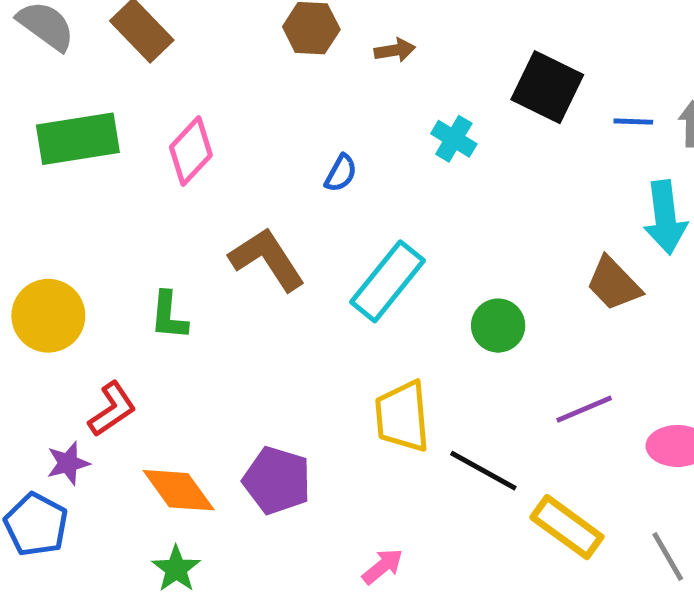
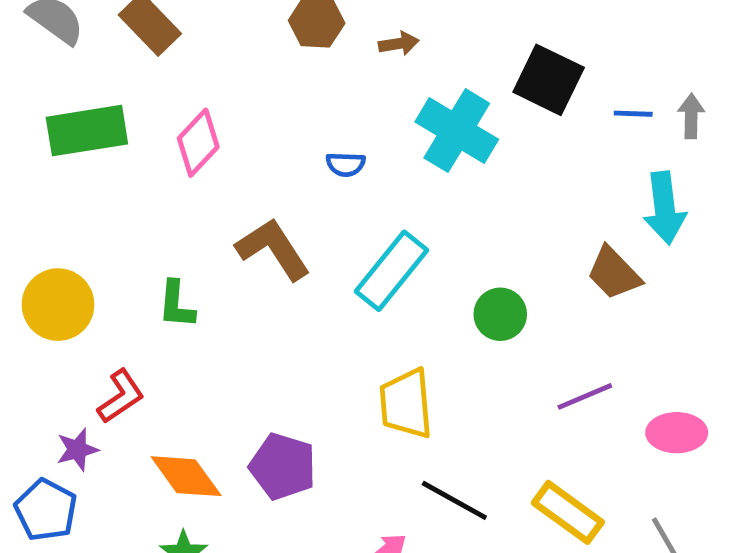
cyan cross: (454, 139) -> (457, 131), size x1.8
blue semicircle: (341, 173) -> (346, 164), turned 63
black line: (483, 471) -> (454, 500), moved

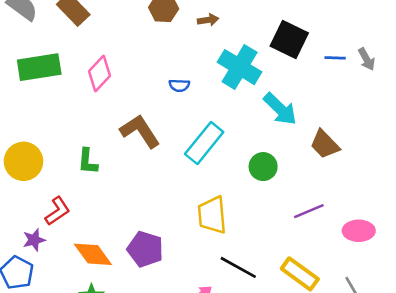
gray arrow: (691, 116) -> (367, 59), turned 150
cyan arrow: (665, 208) -> (280, 109), moved, turned -39

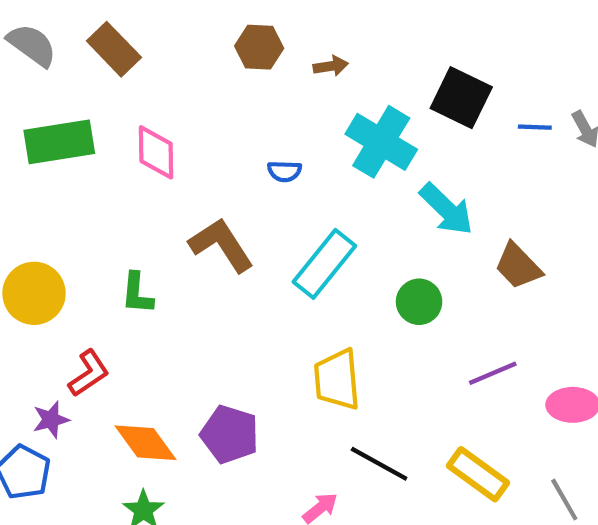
pink diamond: (99, 74) -> (156, 152), turned -44

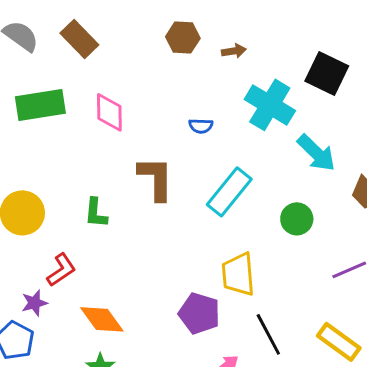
brown L-shape: (221, 245) -> (156, 178), turned 33
purple pentagon: (230, 434) -> (199, 313), moved
black line: (379, 464) -> (268, 334), turned 33

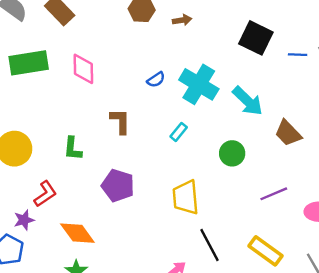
cyan cross: (270, 105) -> (199, 84), moved
blue semicircle: (201, 126) -> (156, 80), turned -36
brown L-shape: (156, 178) -> (120, 121), size x0.7
cyan rectangle: (229, 192) -> (179, 132), size x0.5
purple pentagon: (199, 313) -> (118, 185), moved

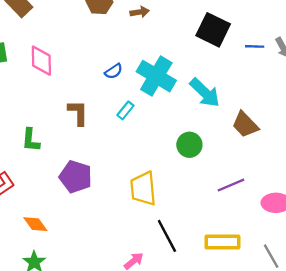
cyan rectangle: (179, 132) -> (125, 110), moved
orange diamond: (77, 233) -> (35, 224), size x0.7
yellow rectangle: (265, 251) -> (223, 242), turned -36

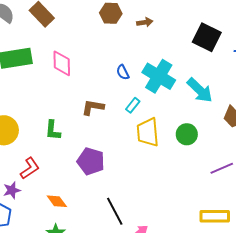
blue semicircle: (114, 71) -> (123, 72), turned 98
brown L-shape: (78, 113) -> (93, 107), turned -80
yellow trapezoid: (143, 189) -> (148, 132), moved
black line: (167, 236) -> (115, 211), moved

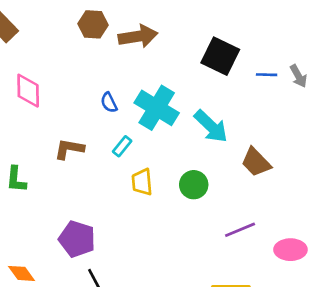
brown arrow: (145, 22) -> (138, 36), size x1.8
yellow trapezoid: (148, 132) -> (142, 182), size x0.7
purple pentagon: (91, 161) -> (77, 239), moved

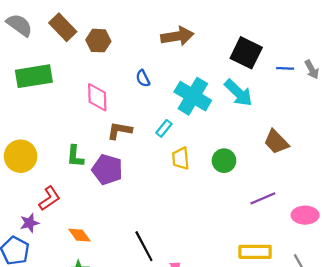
brown hexagon: (93, 24) -> (98, 41), moved
pink diamond: (28, 91) -> (97, 97), moved
blue semicircle: (109, 103) -> (143, 78), moved
cyan arrow: (211, 126) -> (238, 93), moved
purple pentagon: (77, 239) -> (107, 170), moved

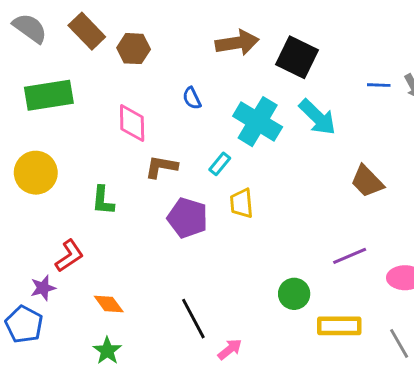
black square: (246, 53) -> (297, 57), moved
yellow circle: (21, 156) -> (36, 173), moved
green circle: (224, 161) -> (294, 294), moved
purple pentagon: (107, 170) -> (188, 218), moved

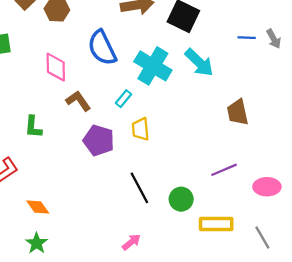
blue semicircle: (192, 98) -> (102, 48), size x2.0
brown L-shape: (161, 167) -> (78, 101), turned 45
brown trapezoid: (367, 181) -> (238, 112), turned 32
black line: (193, 319) -> (139, 188), moved

